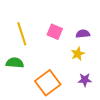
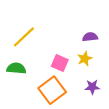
pink square: (55, 32) -> (60, 63), moved
yellow line: (22, 34) -> (24, 37), turned 65

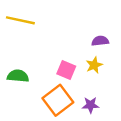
yellow line: (24, 37) -> (20, 20), moved, turned 55
purple star: (92, 87) -> (91, 105), moved

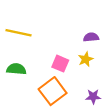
yellow line: (20, 20) -> (19, 33), moved
purple star: (91, 105) -> (93, 97), moved

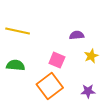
purple semicircle: (91, 37) -> (77, 35), moved
yellow star: (86, 59) -> (91, 56), moved

